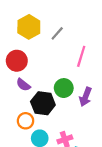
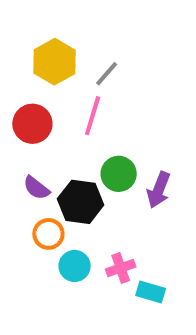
pink line: (81, 56) -> (93, 116), moved
purple semicircle: (23, 85) -> (36, 188), moved

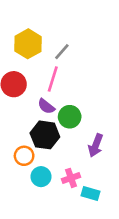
purple semicircle: (36, 188) -> (46, 106), moved
purple arrow: (159, 190) -> (96, 145), moved

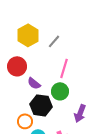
pink line: (53, 79) -> (64, 68), moved
purple semicircle: (46, 106) -> (34, 83), moved

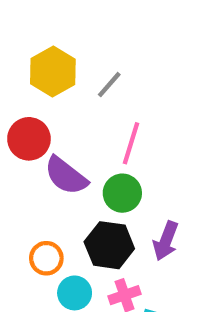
purple semicircle: (34, 83) -> (66, 176), size x1.5
black hexagon: (41, 105) -> (109, 245), moved

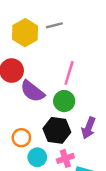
gray line: (109, 85) -> (54, 25), moved, turned 35

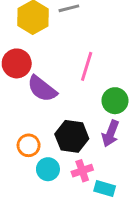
green circle: (64, 101) -> (115, 101), moved

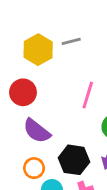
purple semicircle: (42, 89) -> (37, 131), moved

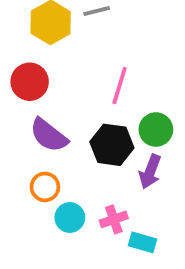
black hexagon: (74, 160) -> (112, 145), moved

